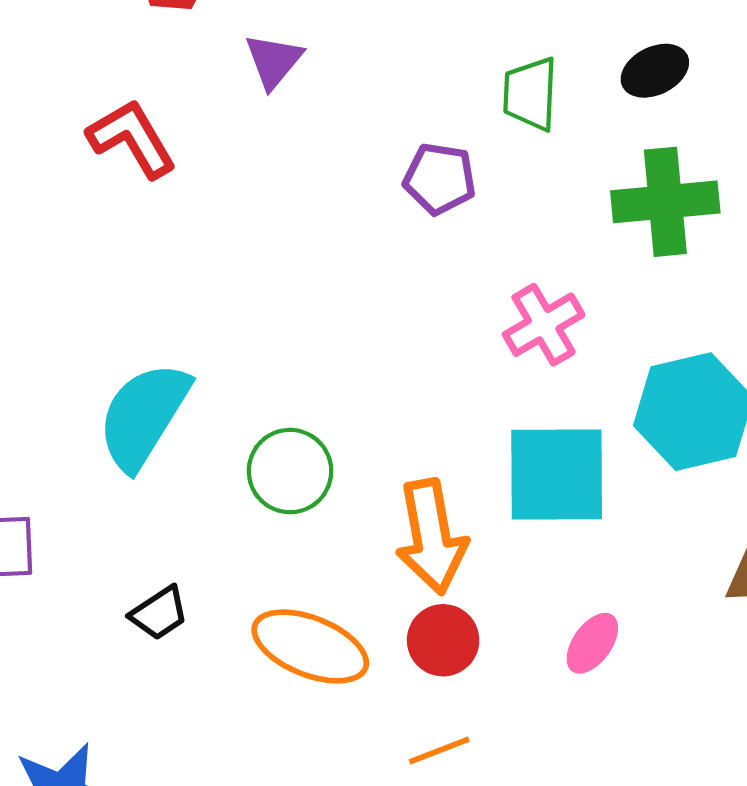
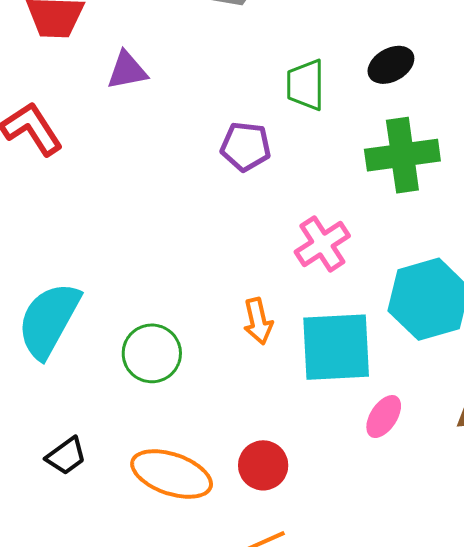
purple triangle: (274, 61) -> (127, 70), turned 42
orange arrow: (431, 537) -> (258, 321), moved, size x0.6
pink ellipse: (592, 643) -> (384, 417), moved

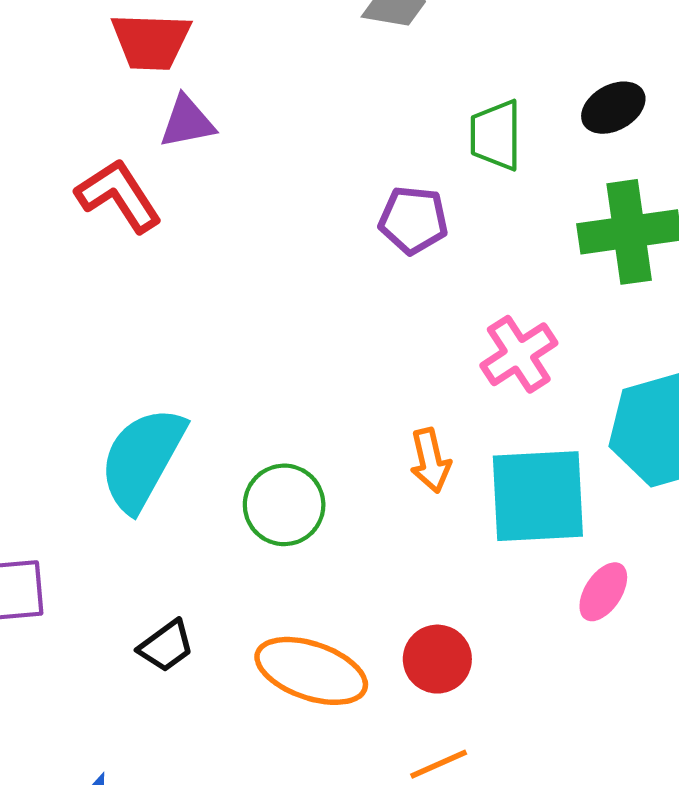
purple triangle: (127, 70) -> (187, 122), moved

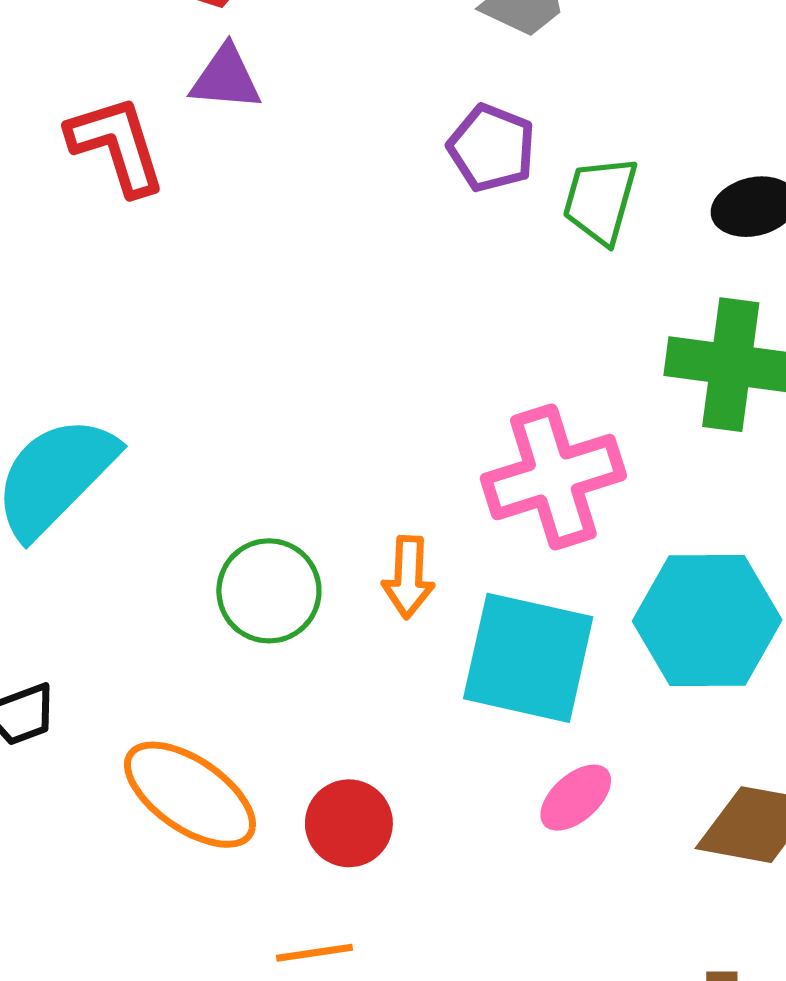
purple pentagon: (413, 220) -> (492, 148), moved
pink cross: (519, 354) -> (553, 477), size x1.4
green circle: (284, 505) -> (269, 591), moved

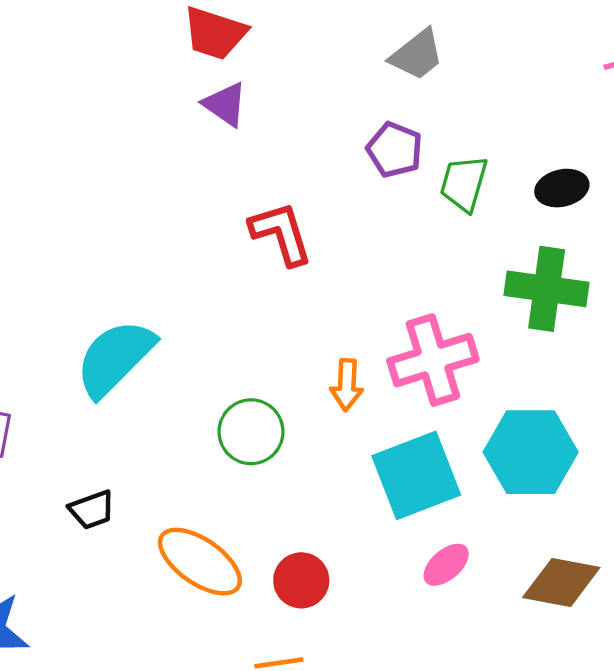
purple triangle: (226, 78) -> (225, 104), turned 30
red L-shape: (117, 145) -> (281, 233), moved
orange arrow: (408, 577) -> (347, 385), moved
cyan square: (528, 658) -> (416, 475), turned -34

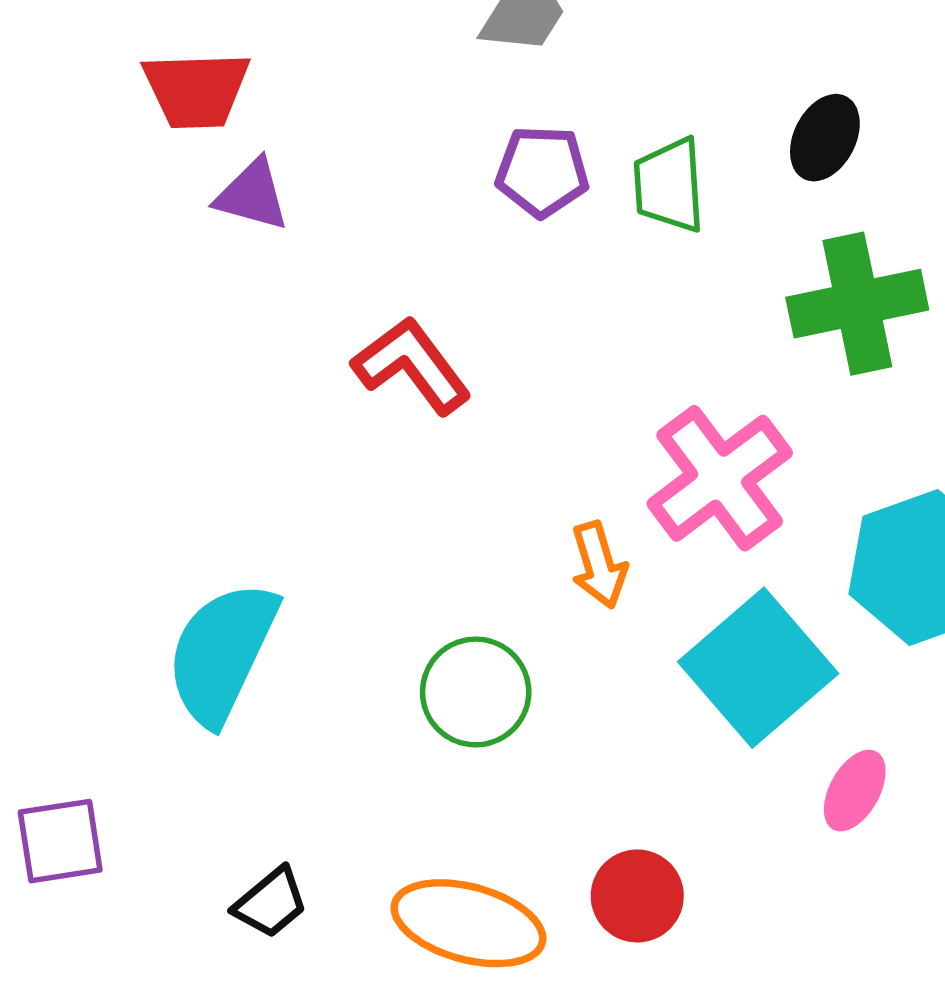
black ellipse: (562, 188) -> (825, 138), turned -30

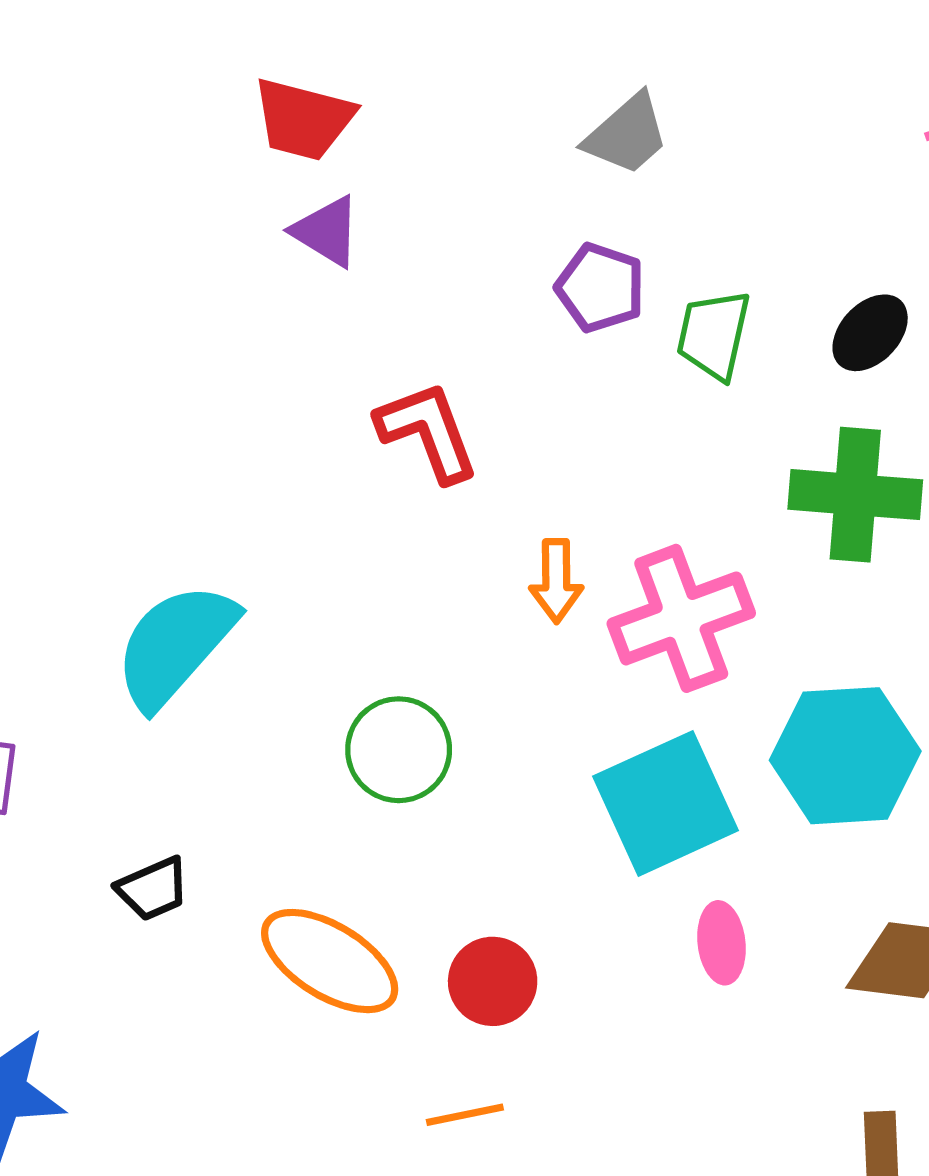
orange arrow: (599, 565) -> (556, 581), moved
pink ellipse: (855, 791) -> (722, 943), turned -52

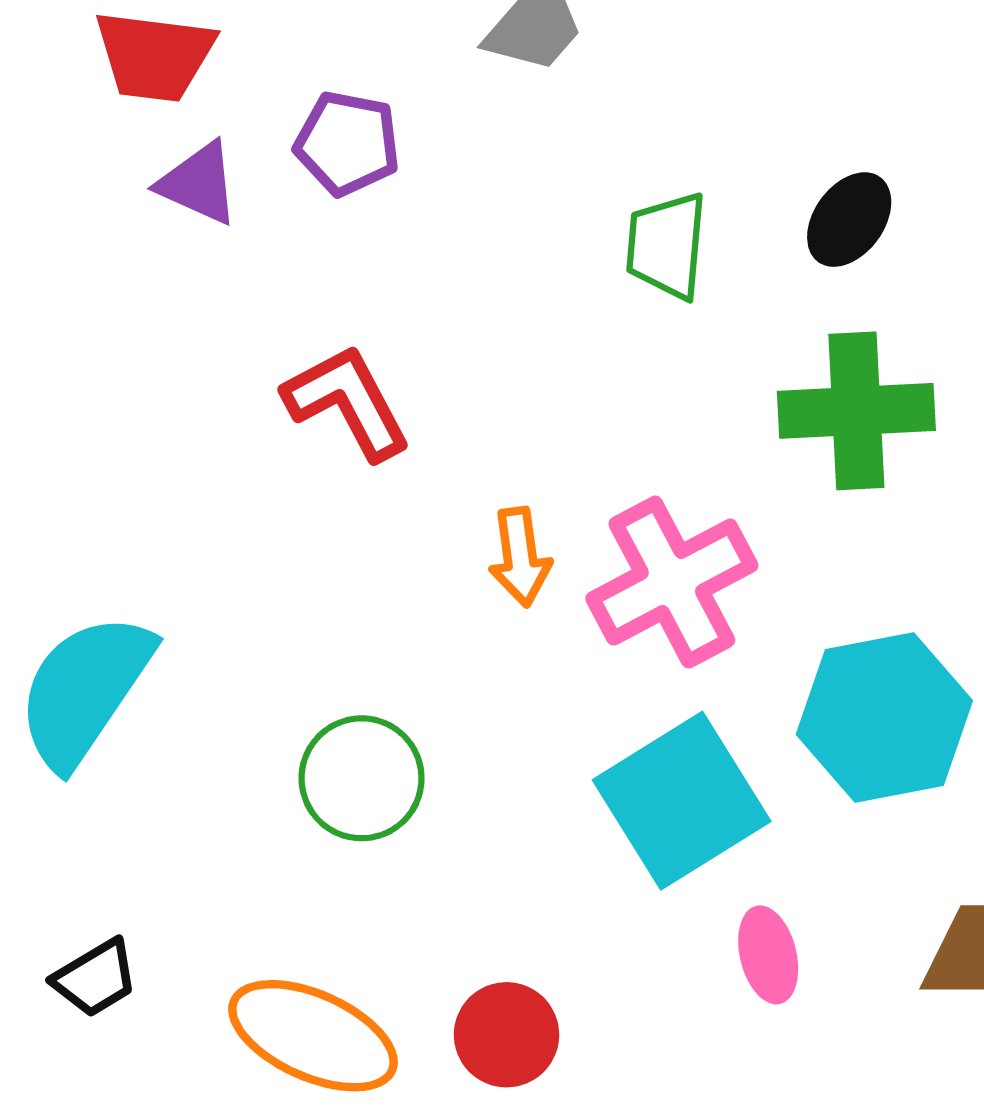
purple pentagon: (600, 288) -> (347, 143), moved

